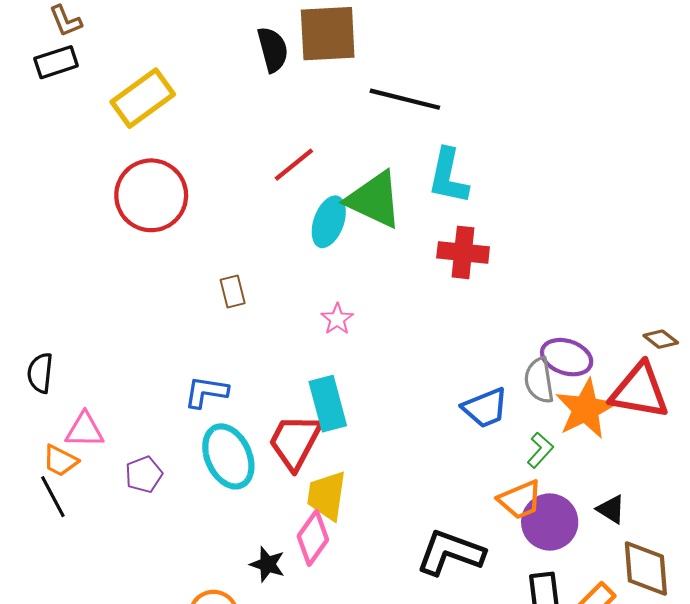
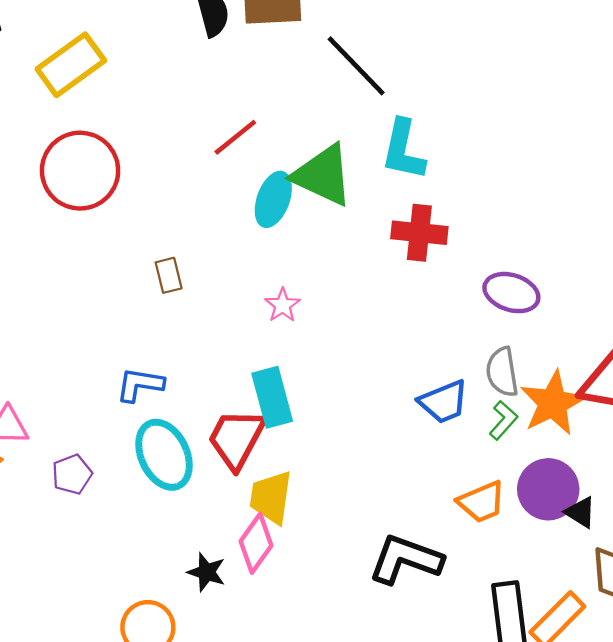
black line: (405, 99) -> (356, 66), turned 32
purple ellipse: (567, 357) -> (511, 293), moved
green L-shape: (540, 450) -> (503, 420), moved
purple circle: (550, 522) -> (548, 489), moved

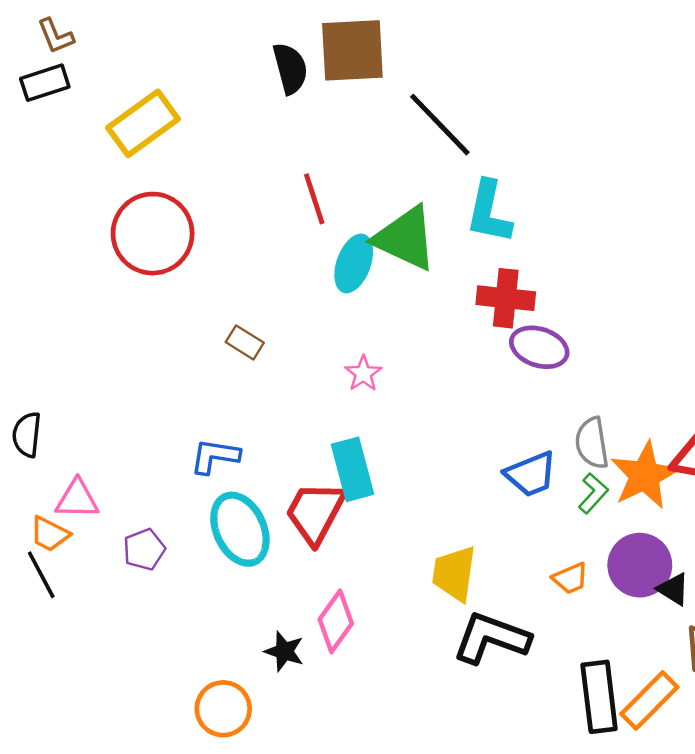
red line: (235, 137) -> (314, 199), turned -69
brown rectangle: (169, 275) -> (245, 342), turned -44
purple ellipse: (511, 293) -> (539, 347), moved
yellow trapezoid: (271, 497) -> (454, 574), moved
orange trapezoid: (482, 502) -> (570, 578), size x0.7

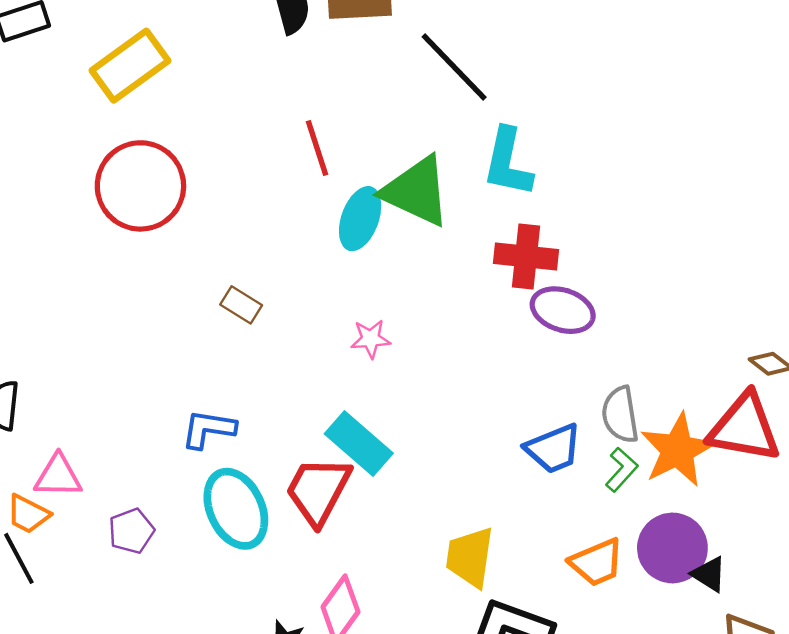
pink star: (363, 374) -> (371, 339), turned 30
cyan rectangle: (352, 469) -> (359, 443), turned -34
orange trapezoid: (570, 578) -> (597, 562), size x1.4

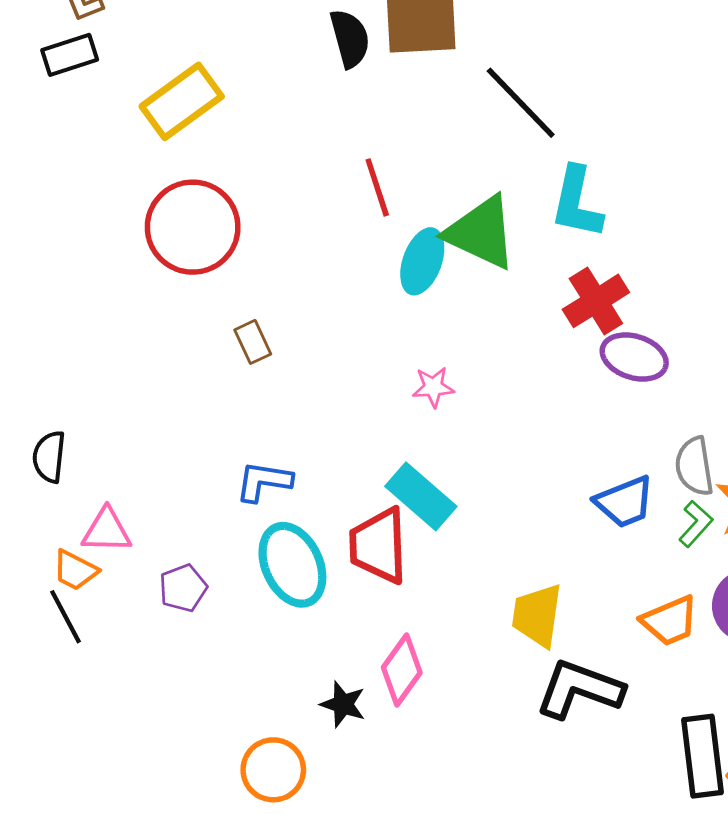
red cross: (526, 257) -> (596, 301), turned -38
brown rectangle: (241, 305) -> (253, 342), moved, turned 33
red trapezoid: (318, 490) -> (379, 546), turned -30

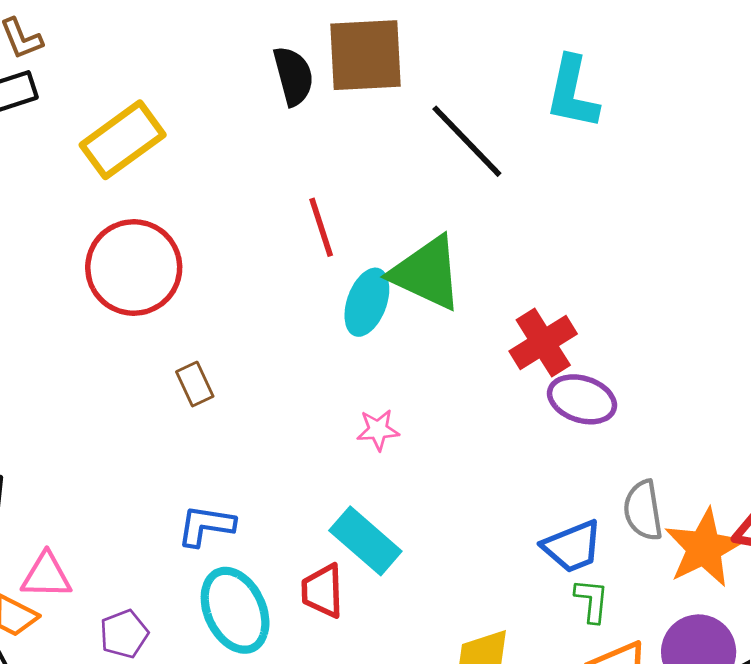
cyan L-shape: (577, 203) -> (572, 93), moved
green L-shape: (696, 524) -> (592, 601), moved, turned -36
red trapezoid: (379, 546) -> (322, 591), size x0.7

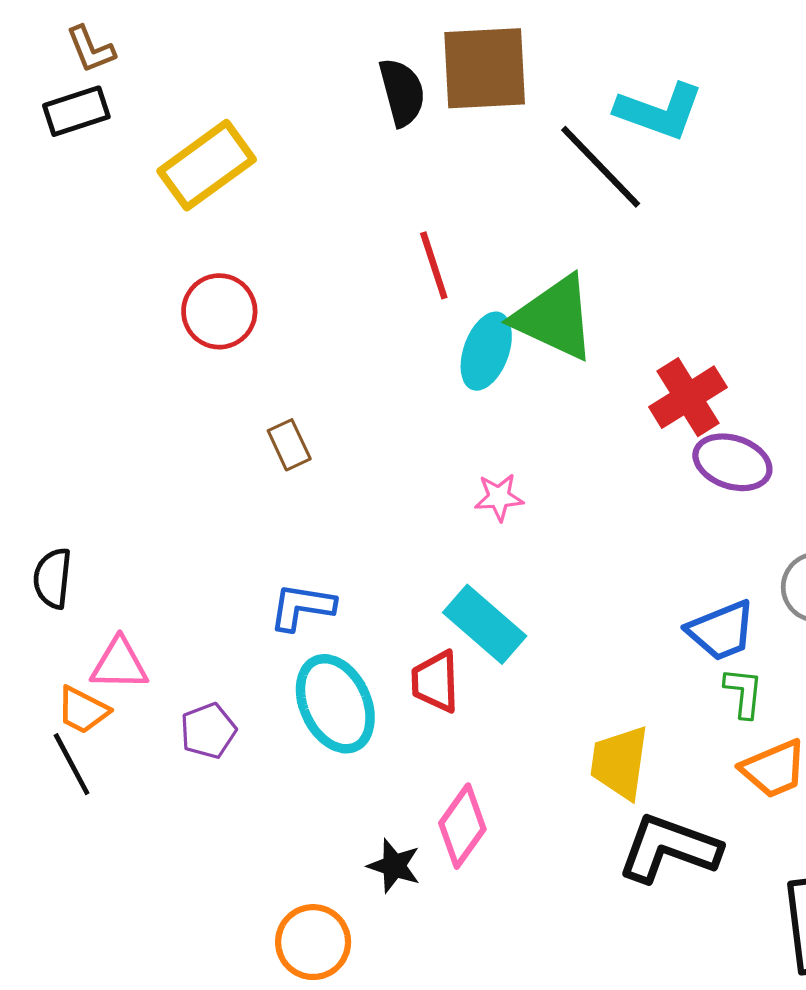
cyan L-shape: (572, 93) -> (659, 111), moved, turned -82
red circle: (134, 267) -> (219, 311), size x0.7

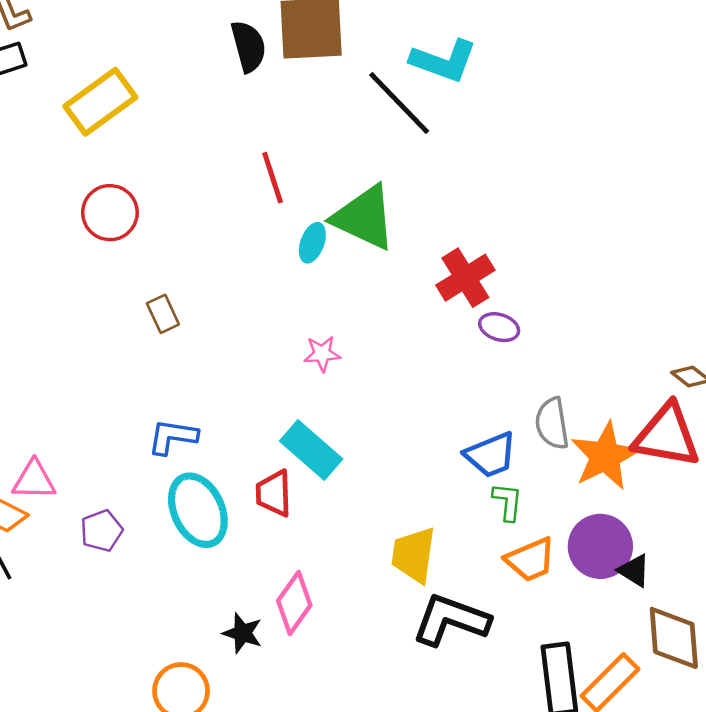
cyan ellipse: (486, 351) -> (312, 243), size x0.7
purple ellipse: (732, 462) -> (499, 327), size x0.7

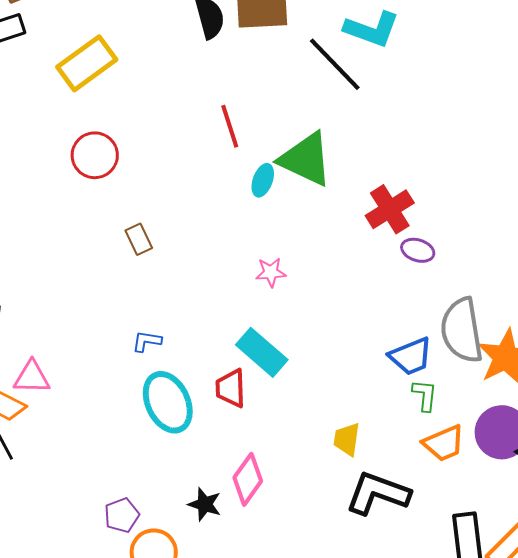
gray semicircle: (552, 423) -> (462, 330), size x1.5
blue L-shape: (173, 437) -> (147, 341), size x0.7
purple pentagon: (102, 531) -> (122, 515), moved
yellow trapezoid: (414, 555) -> (347, 439), size x0.7

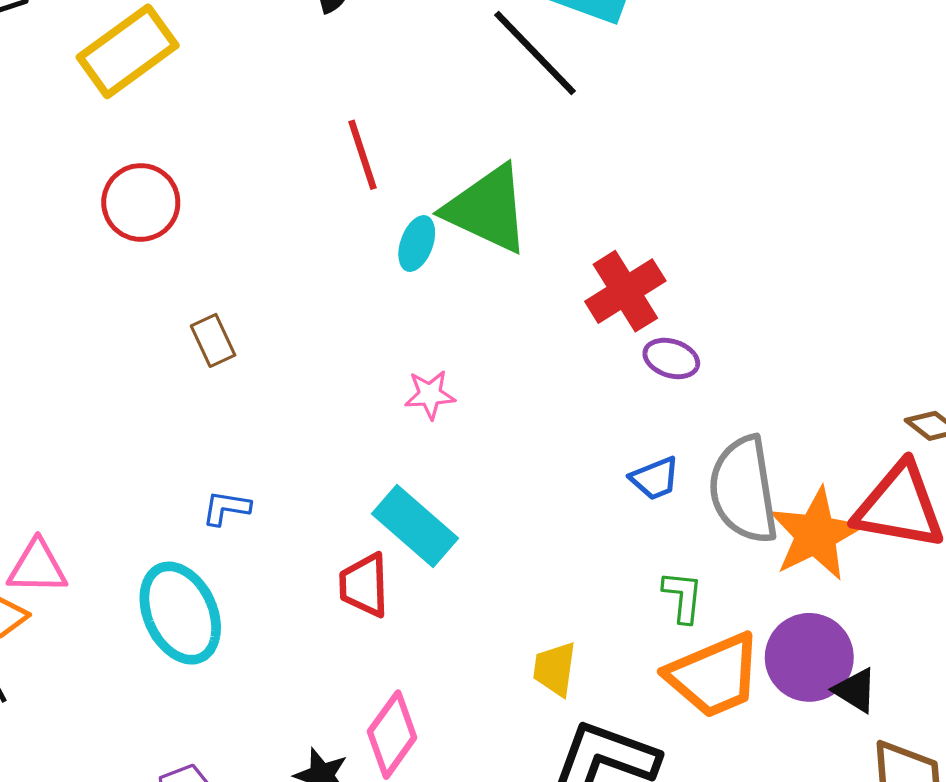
blue trapezoid: (411, 356) -> (655, 478), moved, size x0.7
cyan ellipse: (168, 402) -> (180, 613), moved
orange trapezoid: (444, 443) -> (714, 675), size x1.4

